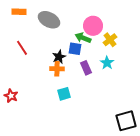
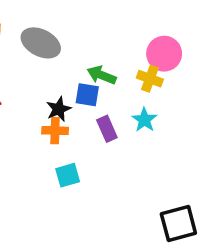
pink circle: (93, 26) -> (164, 54), moved
yellow cross: (110, 40) -> (150, 79), turned -32

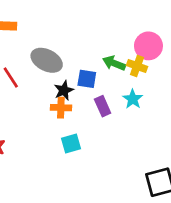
gray ellipse: (41, 43) -> (47, 60), moved
green arrow: (102, 75) -> (114, 63), moved

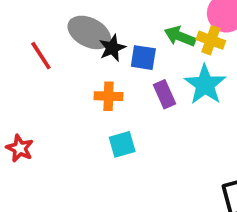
black star: (64, 90) -> (112, 48), moved
cyan star: (133, 99) -> (205, 85), size x1.5

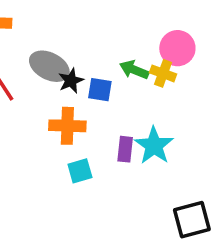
cyan star: (205, 85) -> (154, 146), moved
purple rectangle: (164, 94) -> (125, 149), moved, turned 30
orange cross: (109, 96) -> (67, 126), size x1.4

